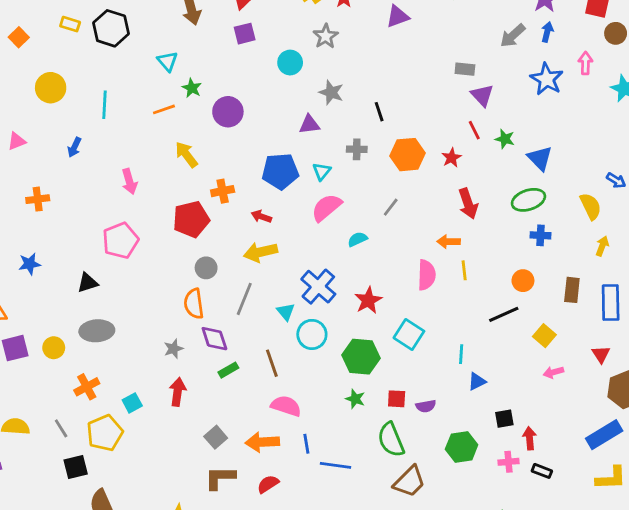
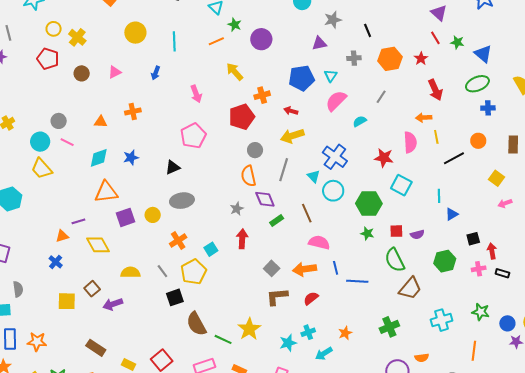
gray star: (331, 92) -> (333, 20), turned -30
red star: (368, 300) -> (384, 158), moved, turned -30
black line: (504, 314) -> (454, 158), moved

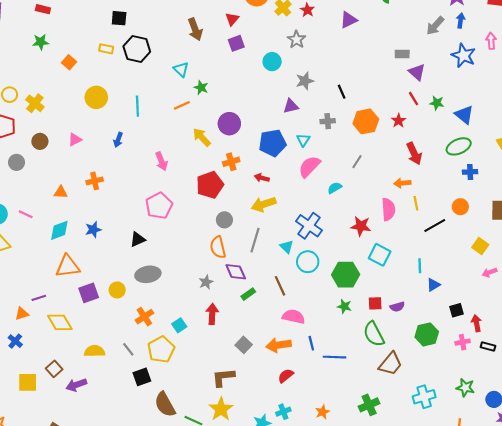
purple circle: (261, 39) -> (229, 124), moved
gray circle: (59, 121) -> (16, 162), moved
brown L-shape: (277, 297) -> (223, 377), moved

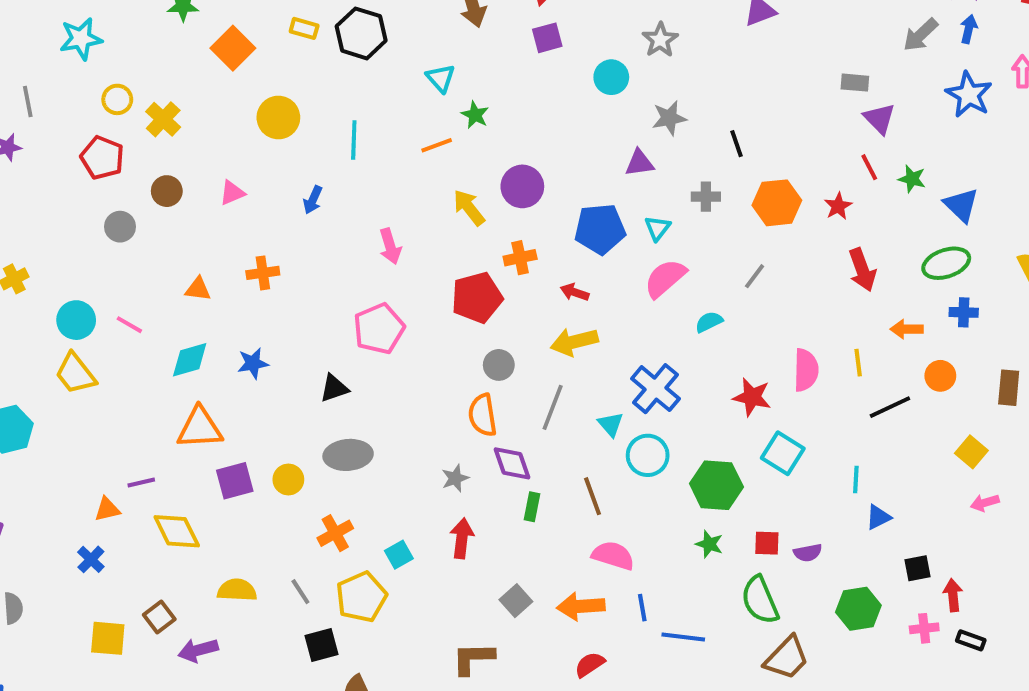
orange square: (69, 62) -> (233, 48), size x1.5
orange arrow: (402, 183) -> (907, 329), moved
green rectangle: (248, 294) -> (532, 507), turned -48

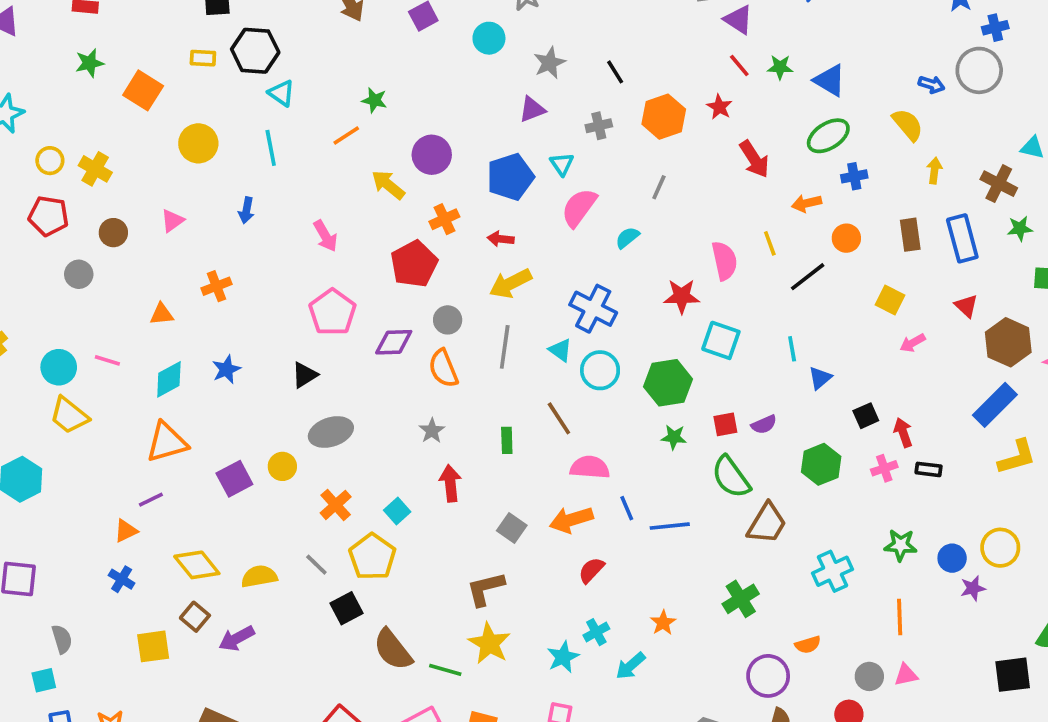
cyan triangle: (441, 78) -> (281, 93), moved
orange triangle: (200, 428) -> (167, 442), moved
purple diamond: (512, 463) -> (394, 342), moved, turned -60
yellow diamond: (177, 531) -> (197, 565), moved

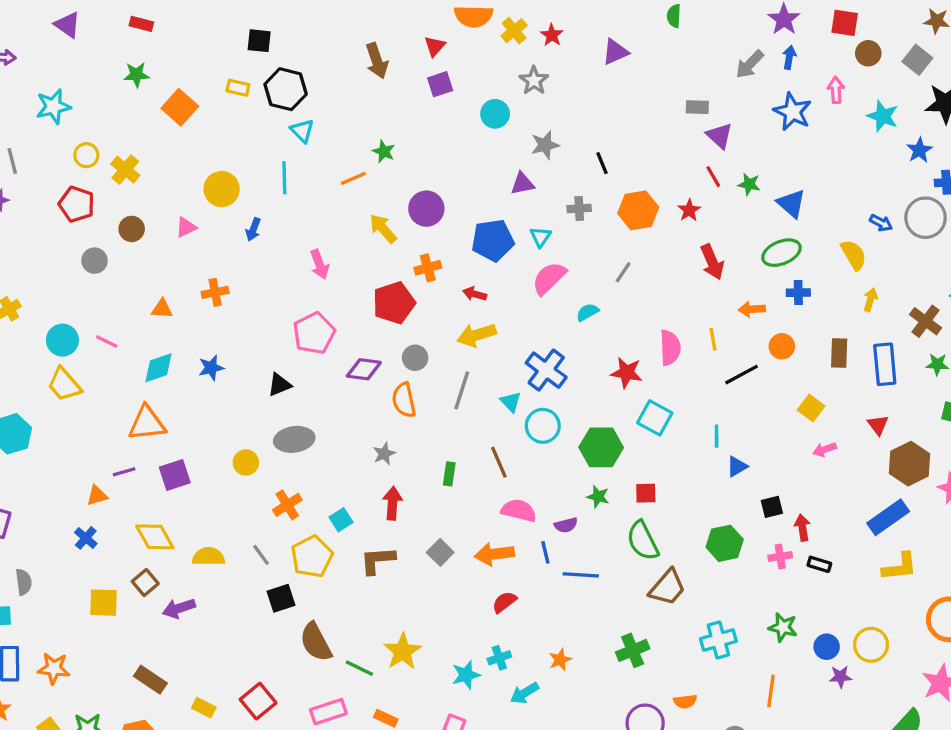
yellow circle: (198, 143) -> (222, 189), moved
purple semicircle: (764, 424) -> (566, 525), moved
purple square: (234, 479) -> (175, 475), moved
brown L-shape: (485, 589) -> (378, 560), moved

